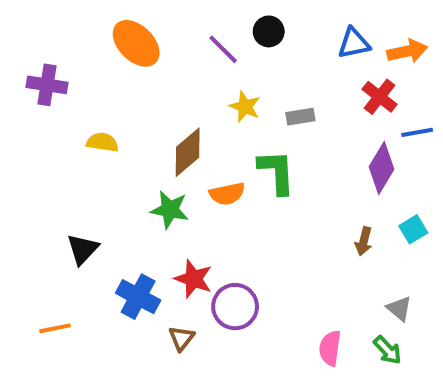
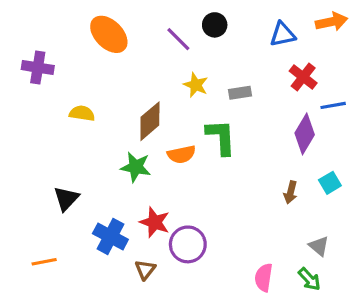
orange arrow: (407, 51) -> (332, 22), moved

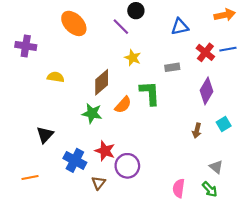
black circle: (215, 25) -> (136, 11), moved
blue triangle: (283, 34) -> (180, 27), moved
gray rectangle: (240, 93) -> (172, 67), moved
blue line: (333, 105) -> (228, 49), moved
orange semicircle: (182, 154) -> (123, 105), turned -36

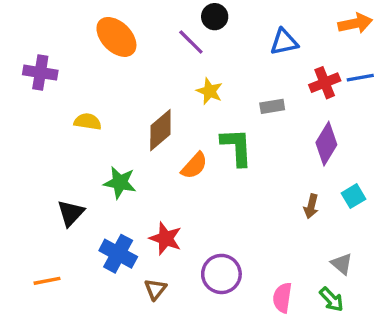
red cross: (205, 52) -> (325, 83), turned 30
green star: (92, 113) -> (120, 183), moved
purple circle: (127, 166) -> (221, 274), moved

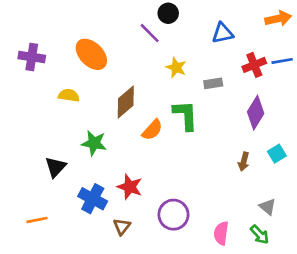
orange ellipse: (116, 37) -> (91, 54), moved
yellow star: (210, 91) -> (176, 68), moved

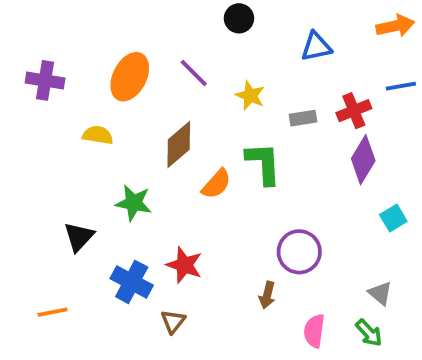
purple line: (150, 33) -> (194, 73), moved
orange ellipse: (91, 54) -> (130, 77), turned 72
red cross: (254, 65) -> (354, 111), moved
brown arrow: (244, 162) -> (267, 295), moved
purple circle: (173, 215) -> (299, 252), moved

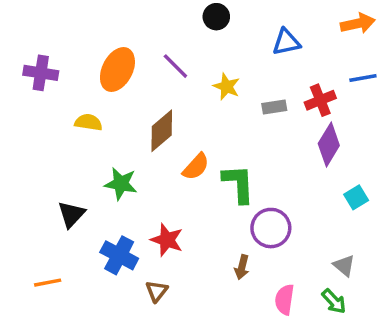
green L-shape: (263, 163) -> (238, 184), moved

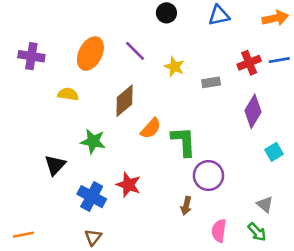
blue triangle: (286, 42) -> (219, 16), moved
red cross: (320, 100) -> (249, 63), moved
orange line: (48, 283) -> (24, 235), moved
brown triangle: (157, 291) -> (93, 237), moved

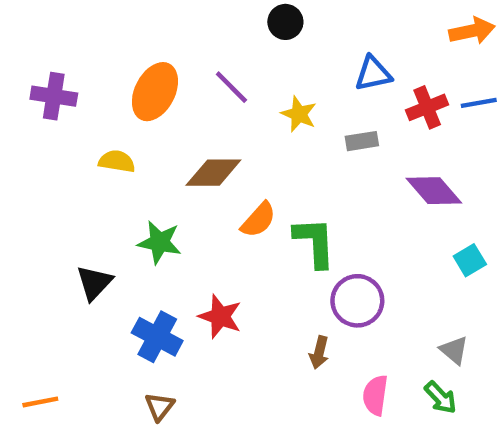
blue triangle: (219, 16) -> (373, 74), moved
brown diamond: (125, 101) -> (213, 173), turned 40
purple diamond: (253, 111) -> (434, 191), turned -72

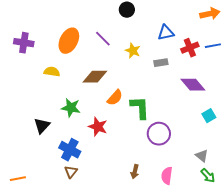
red star: (220, 317) -> (98, 127), moved
brown arrow: (319, 352) -> (135, 172), moved
green arrow: (441, 397) -> (208, 176), moved
brown triangle: (159, 406) -> (71, 172), moved

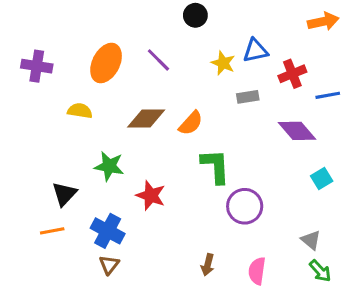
blue line: (213, 46) -> (328, 95), moved
yellow star: (133, 51) -> (223, 63), moved
orange semicircle: (115, 98) -> (191, 123), moved
orange line: (18, 179) -> (52, 231), moved

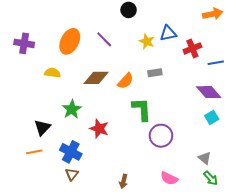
gray rectangle: (248, 97) -> (155, 73), moved
purple diamond: (297, 131) -> (209, 92), moved
green star: (109, 166) -> (72, 109), turned 30
brown arrow: (208, 265) -> (123, 181), moved
pink semicircle: (257, 271) -> (169, 178), turned -72

